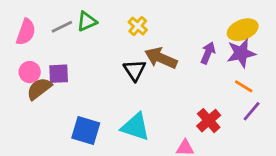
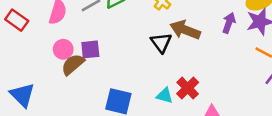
red cross: (209, 121) -> (188, 88), moved
cyan triangle: (135, 127) -> (165, 95), size x0.6

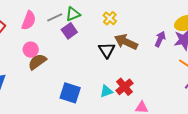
purple square: (90, 49) -> (69, 31), moved, turned -35
cyan triangle: (165, 95) -> (106, 91), turned -40

